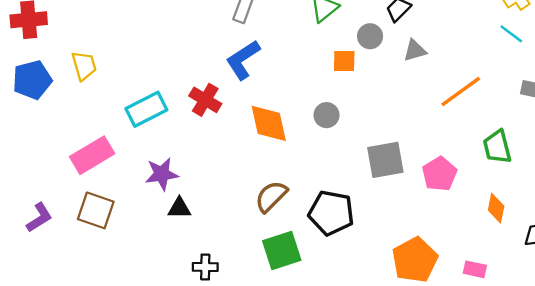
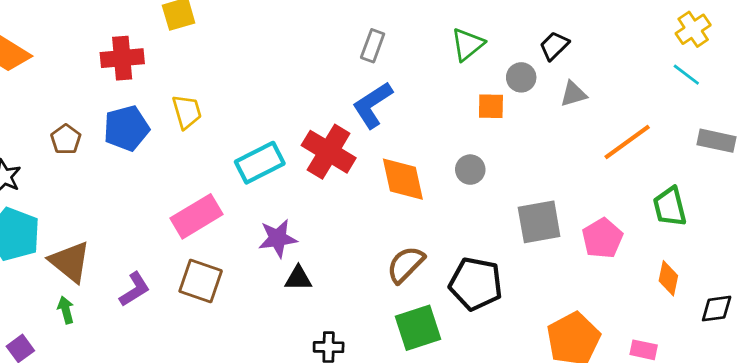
red cross: (205, 100) -> (329, 152), size x1.4

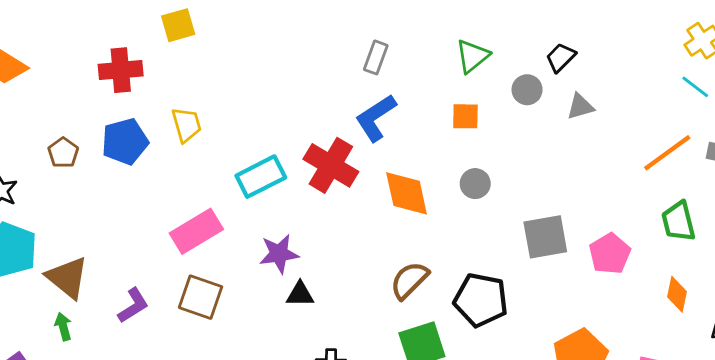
orange square: (491, 106) -> (465, 116), moved
orange line: (627, 142) -> (667, 153), moved

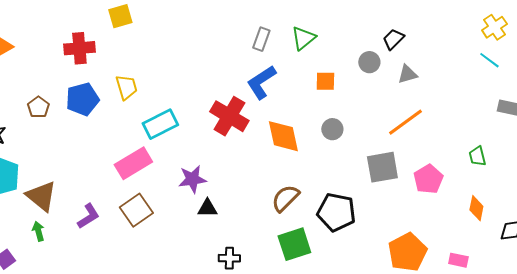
green triangle: (472, 56) -> (303, 38), moved
orange line: (667, 153) -> (405, 122), moved
cyan rectangle: (261, 177) -> (160, 124), moved
green trapezoid: (678, 221) -> (477, 156), size x0.7
brown square: (201, 297) -> (136, 210), turned 36

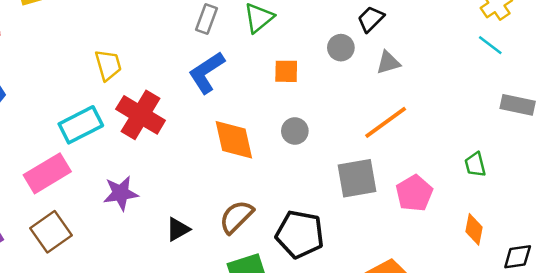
yellow trapezoid: (126, 87) -> (108, 65), moved
red cross: (229, 116) -> (141, 115), moved
black triangle: (207, 208) -> (178, 229), moved, turned -30

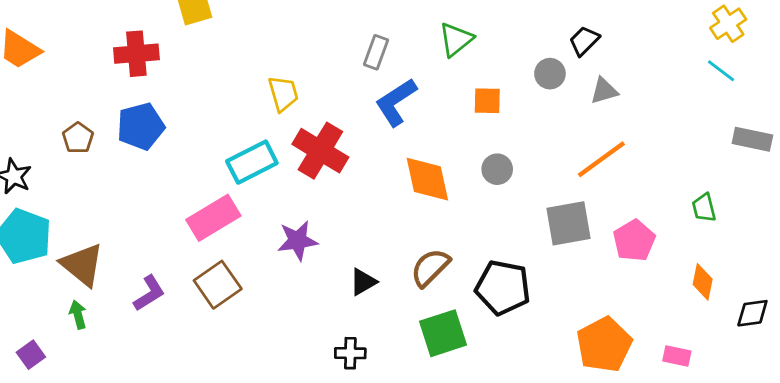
gray rectangle: (206, 19) -> (376, 52), moved

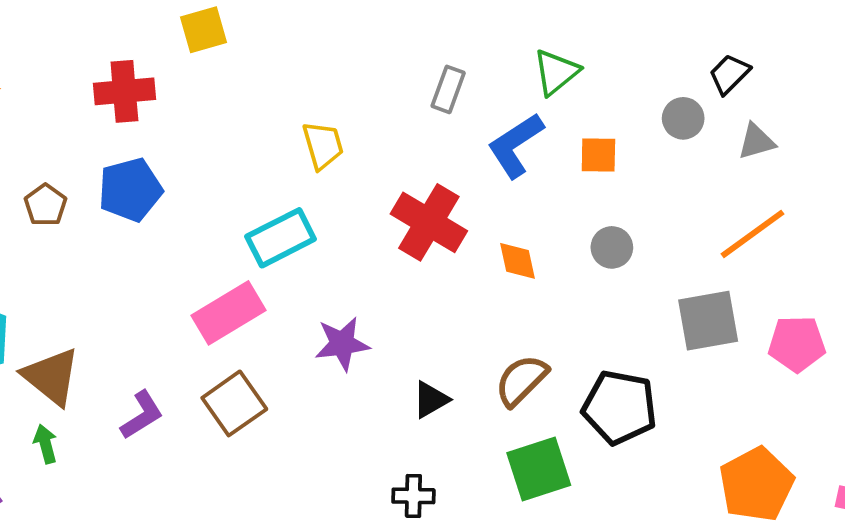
blue L-shape: (396, 102) -> (516, 145), moved
red cross: (320, 151) -> (429, 222), moved
orange diamond: (427, 179) -> (517, 261), size x0.6
pink pentagon: (634, 240) -> (797, 344), turned 30

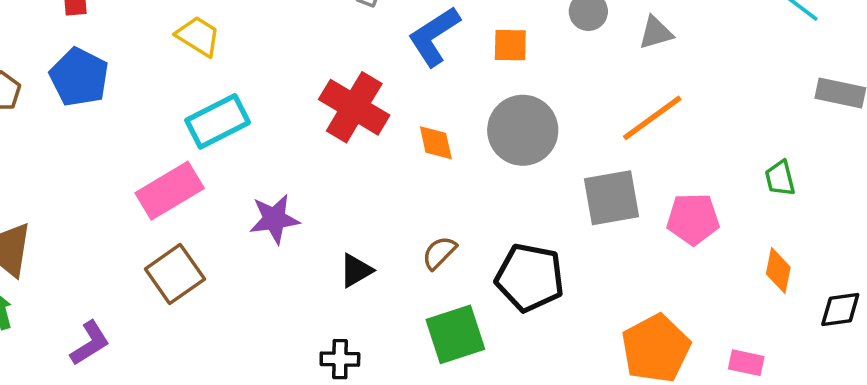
yellow trapezoid: (323, 145) -> (198, 36), moved, turned -42
blue pentagon: (130, 190) -> (79, 77), turned -30
gray circle: (612, 247) -> (523, 130), size x1.8
brown semicircle: (521, 380) -> (439, 253), size x0.7
purple L-shape: (142, 415) -> (90, 343), moved

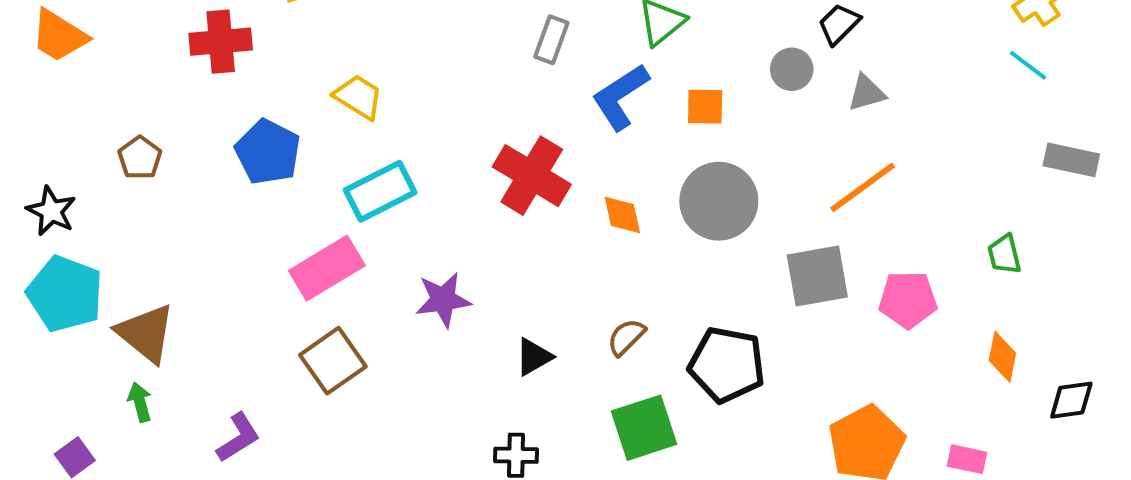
blue pentagon: (79, 77) -> (268, 152), moved

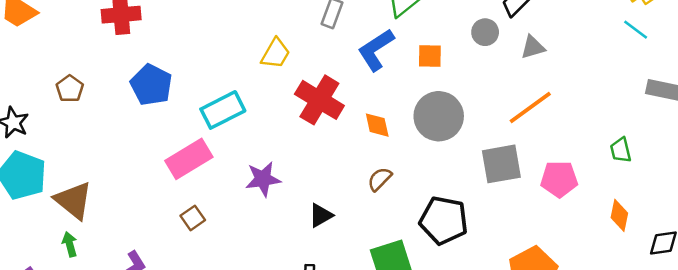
yellow trapezoid: (358, 97) -> (276, 53), moved, turned 88
brown semicircle: (626, 337) -> (380, 179), moved
brown square: (333, 361) -> (193, 218), size x0.6

